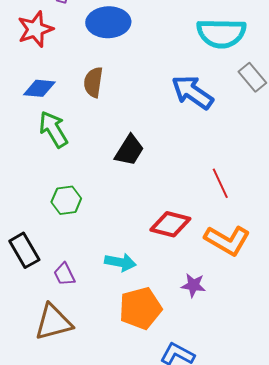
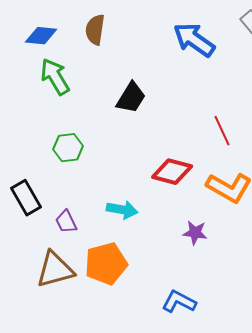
orange pentagon: (140, 308) -> (106, 264), moved

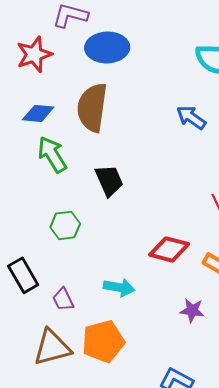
brown semicircle: (95, 30) -> (92, 107), size x1.6
blue arrow: (194, 40) -> (191, 117), size x0.7
black trapezoid: (131, 98) -> (109, 180), moved, turned -56

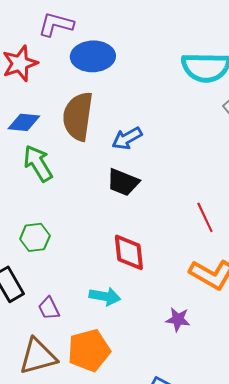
blue arrow: (191, 117) -> (127, 138), moved, turned -64
black trapezoid: (109, 180) -> (123, 182), moved, turned 136
green hexagon: (65, 225) -> (35, 237), moved
red diamond: (169, 249) -> (129, 252), moved, turned 69

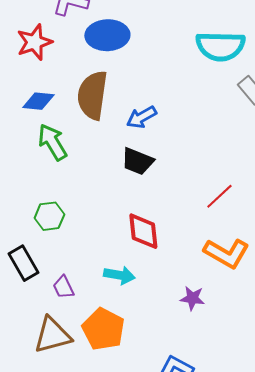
red line: (205, 217) -> (219, 196), turned 72
orange pentagon: (89, 350) -> (103, 329), turned -30

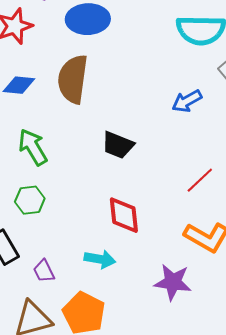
blue arrow: (141, 117) -> (187, 101), moved
green arrow: (52, 142) -> (33, 147), moved
purple star: (192, 298) -> (173, 282), size x1.5

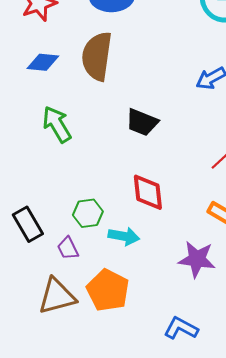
green hexagon: (30, 200) -> (88, 213), moved

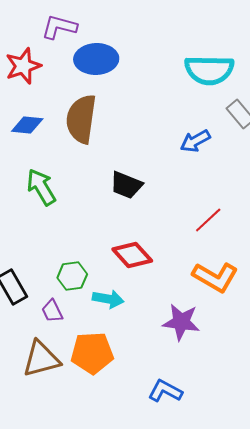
red diamond: (148, 192) -> (132, 255), turned -36
orange pentagon: (108, 290) -> (92, 353), turned -30

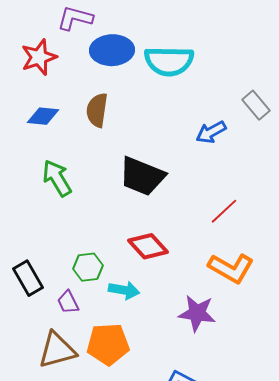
cyan semicircle: (209, 70) -> (169, 61), moved
brown semicircle: (81, 119) -> (97, 110), size x0.7
black trapezoid: (126, 185) -> (142, 176), size x1.4

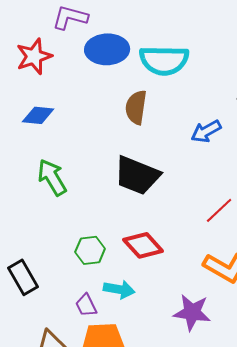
brown semicircle: (97, 110) -> (136, 107), moved
green hexagon: (88, 267) -> (90, 250), moved
purple trapezoid: (68, 302) -> (86, 305), moved

